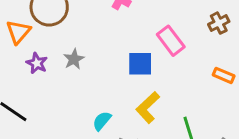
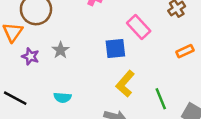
orange rectangle: (224, 75) -> (185, 51), turned -42
cyan semicircle: (102, 121) -> (62, 97), moved, turned -119

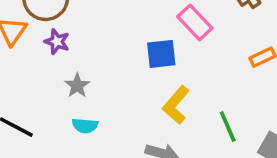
gray star: (61, 50) -> (77, 86), moved
purple star: (30, 56) -> (57, 42), moved

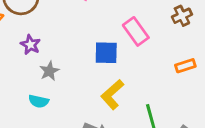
purple star: (57, 42) -> (30, 45), moved
gray star: (77, 86) -> (49, 71), moved

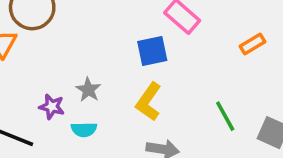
purple star: (30, 45) -> (52, 107), moved
yellow L-shape: (112, 94) -> (149, 102), moved

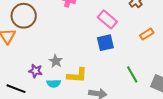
blue square: (152, 51) -> (105, 43), moved
yellow L-shape: (149, 102) -> (77, 75), moved, turned -120

